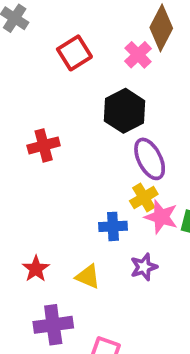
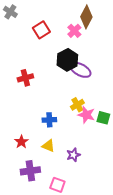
purple ellipse: (150, 159) -> (80, 70), moved, turned -35
blue cross: (113, 226) -> (49, 120), moved
purple star: (144, 267) -> (73, 155), moved

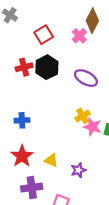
black hexagon: (67, 60) -> (47, 67), moved
red cross: (25, 78) -> (24, 67), moved
blue cross: (49, 120) -> (22, 120), moved
red star: (21, 142) -> (22, 156), size x1.5

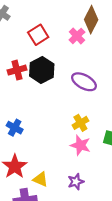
blue cross: (22, 120) -> (15, 128), turned 32
pink star: (92, 127) -> (80, 145), moved
yellow triangle: (51, 160) -> (41, 179), moved

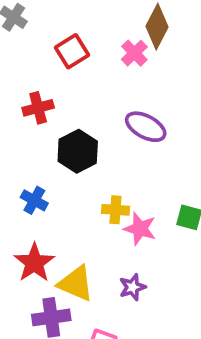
black hexagon: (42, 70) -> (78, 151), moved
yellow cross: (80, 123) -> (115, 210), moved, turned 35
yellow triangle: (41, 179) -> (76, 283), size x1.5

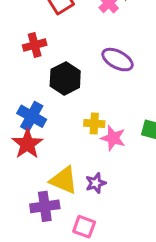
blue cross: (34, 200) -> (32, 116), size x1.4
red star: (34, 263) -> (27, 144), moved
purple star: (132, 287) -> (96, 183), moved

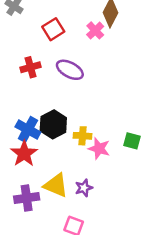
purple ellipse: (117, 60) -> (70, 70), moved
black hexagon: (65, 78) -> (53, 124), moved
purple cross: (45, 206) -> (27, 198), moved

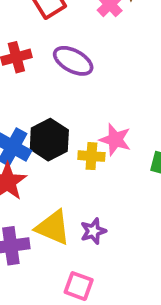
pink star: (99, 149) -> (115, 140), moved

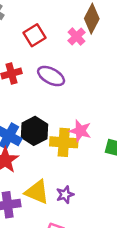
yellow cross: (91, 156) -> (64, 142), size x1.5

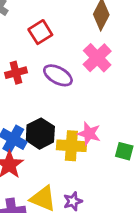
pink cross: (77, 37) -> (97, 58), moved, size x1.5

